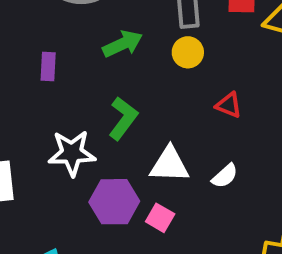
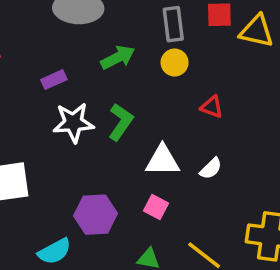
purple rectangle: (48, 67) -> (54, 80), turned 65
white star: (72, 153) -> (73, 123), moved
purple hexagon: (114, 202) -> (96, 215), moved

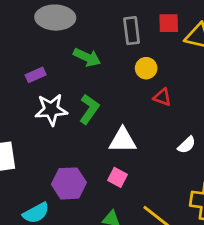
green arrow: (118, 57) -> (87, 57), turned 52
yellow circle: (175, 63) -> (146, 68), moved
white semicircle: (211, 168) -> (187, 145), moved

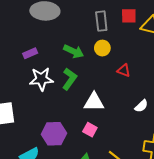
green arrow: (87, 57) -> (74, 51), moved
yellow circle: (146, 68) -> (102, 48), moved

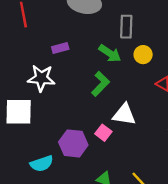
gray rectangle: (101, 21) -> (126, 27), moved
white star: (41, 79) -> (41, 78), moved
pink square: (90, 130) -> (103, 133), moved

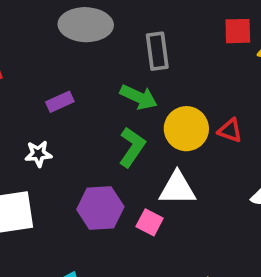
yellow circle: (143, 55) -> (186, 129), moved, size x1.5
white star: (41, 78) -> (38, 154), size x0.6
purple hexagon: (73, 143) -> (100, 208), moved

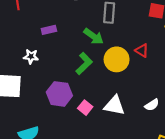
red triangle: (230, 130) -> (142, 51), moved
white triangle: (177, 188) -> (114, 105), moved

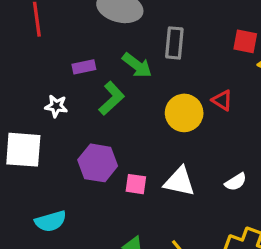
green arrow: (94, 36) -> (137, 65), moved
green L-shape: (84, 64) -> (112, 98), moved
pink square: (85, 108) -> (136, 184), turned -32

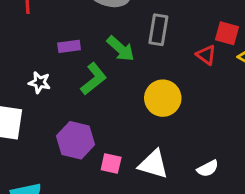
red triangle: (222, 100) -> (206, 55), moved

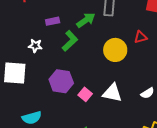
green arrow: (121, 49) -> (86, 20), turned -72
red triangle: (206, 55) -> (140, 37), moved, turned -48
pink square: (111, 163) -> (85, 94), turned 32

